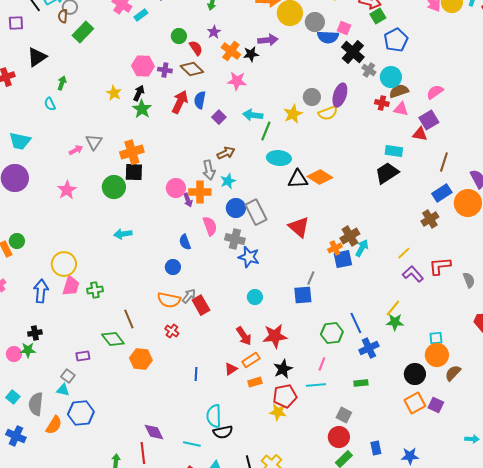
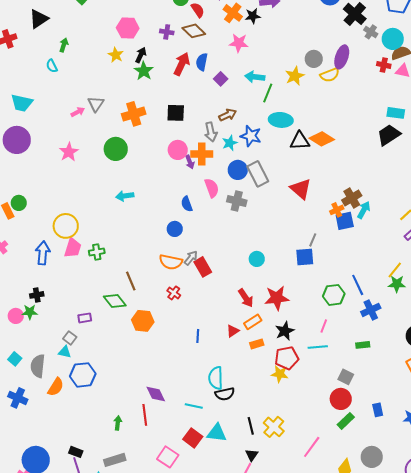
pink hexagon: (143, 66) -> (128, 28), moved
black square: (134, 172) -> (176, 113), moved
blue star: (249, 257) -> (251, 136), moved

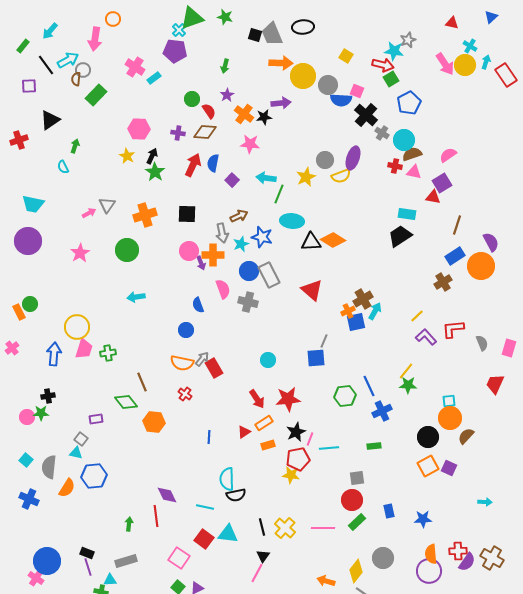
brown diamond: (194, 31) -> (205, 132), turned -40
pink line: (324, 326) -> (310, 439), moved
gray square: (346, 377) -> (357, 478), turned -35
pink line: (312, 447) -> (323, 528), moved, turned 55

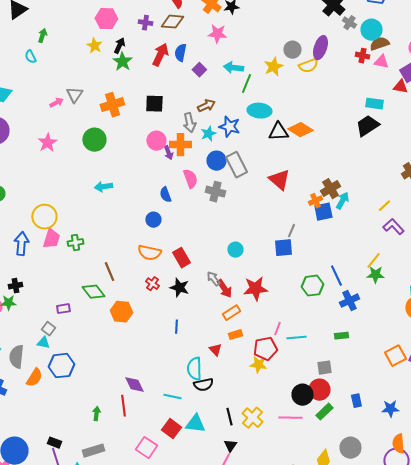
gray arrow: (202, 359) -> (213, 279), moved, turned -77
red triangle: (244, 432) -> (215, 350), moved, turned -40
black star: (296, 432) -> (179, 288), moved, turned -30
black circle: (428, 437) -> (302, 395), moved

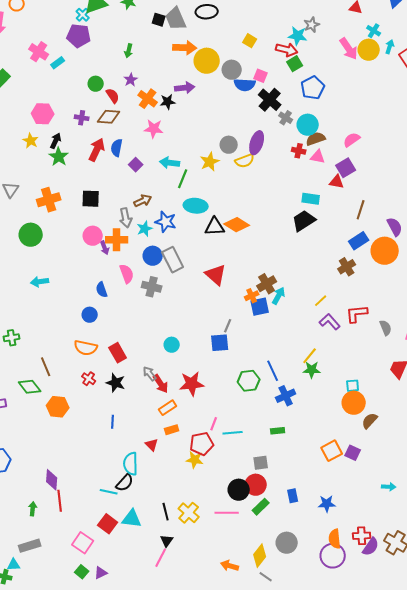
purple diamond: (134, 385) -> (52, 480), moved, turned 30
black semicircle: (203, 385) -> (125, 483), moved, turned -36

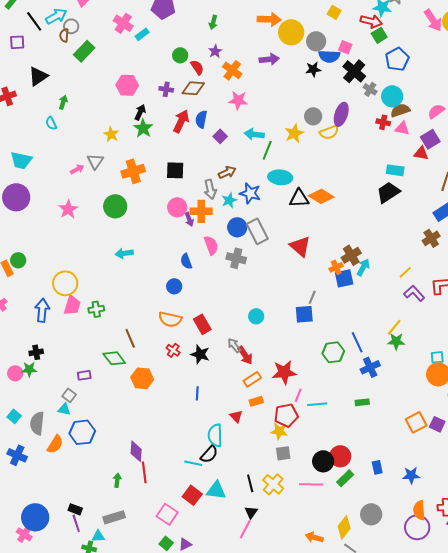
black star: (168, 102) -> (313, 69), moved
yellow star: (31, 141) -> (111, 134), moved
red star: (192, 384) -> (284, 372), moved
gray square: (261, 463) -> (283, 453), moved

